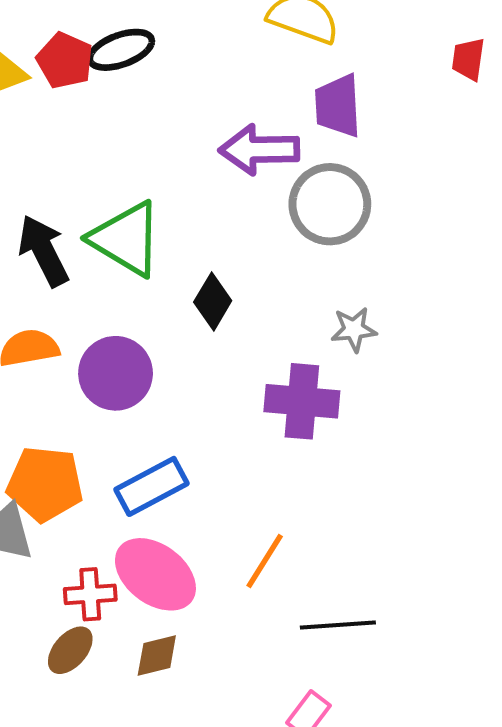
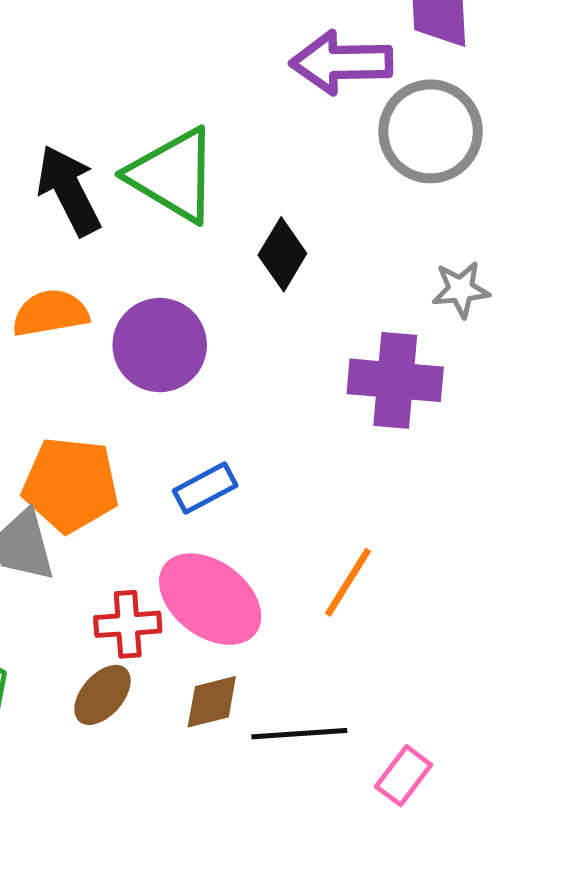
blue rectangle: (151, 486) -> (205, 488), size x0.7
black line: (338, 625) -> (299, 734), moved

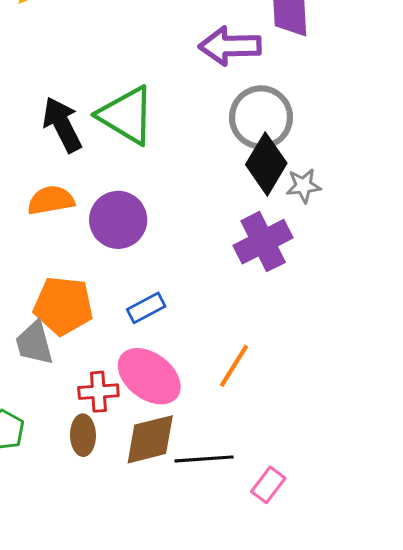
gray circle: (431, 131) -> (261, 117), moved
black diamond: (282, 254) -> (266, 164), moved, size x1.4
purple cross: (395, 380) -> (263, 242), turned -32
brown ellipse: (102, 695) -> (83, 435), turned -42
brown diamond: (212, 702) -> (150, 439), size x1.5

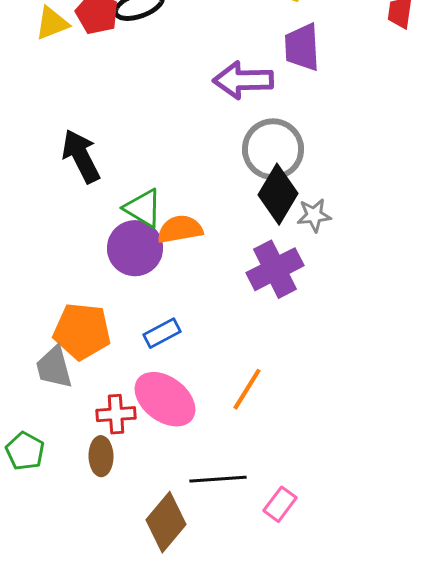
green triangle: (126, 115) -> (143, 208), moved, size x0.7
orange semicircle: (51, 200) -> (180, 229), moved
brown diamond: (150, 439) -> (166, 522), moved, turned -36

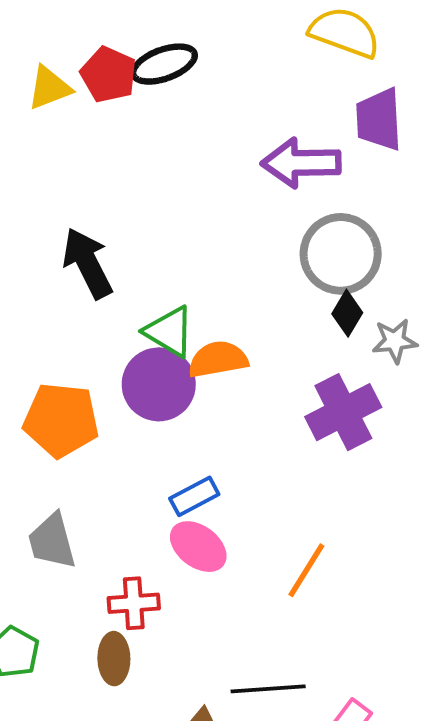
black diamond: (278, 194) -> (347, 313), size x0.6
orange pentagon: (82, 331) -> (61, 420), moved
pink ellipse: (165, 399) -> (198, 547), moved, size x0.7

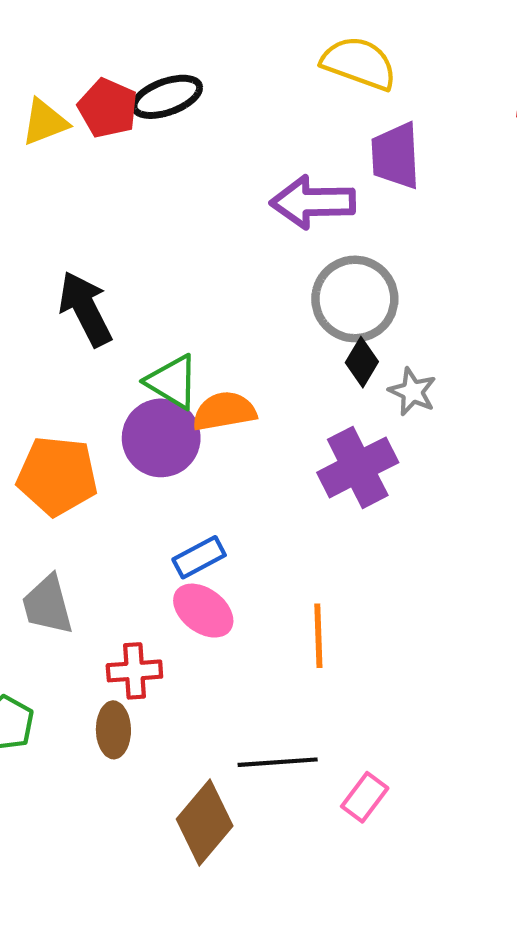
gray star: (395, 341) -> (412, 392), turned 30
orange line: (306, 570) -> (318, 636), turned -34

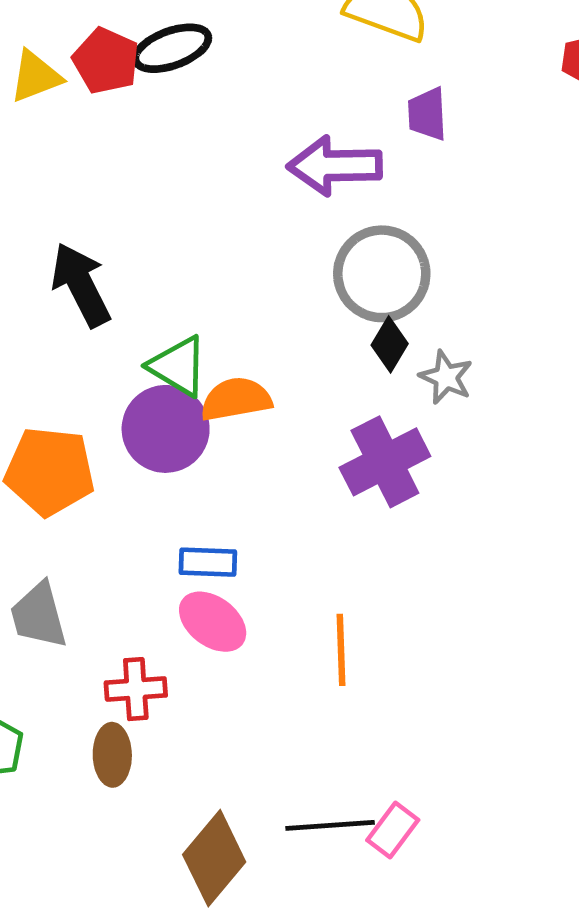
purple trapezoid: (396, 156) -> (427, 114), size x0.7
blue rectangle: (199, 557) -> (208, 562), turned 30
black line: (278, 762) -> (330, 825), moved

